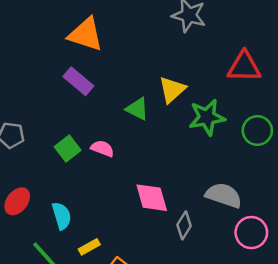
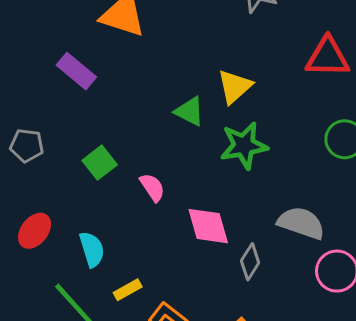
purple rectangle: (78, 81) -> (76, 71), moved
green star: (207, 117) -> (244, 145), moved
pink semicircle: (102, 148) -> (152, 187), moved, turned 35

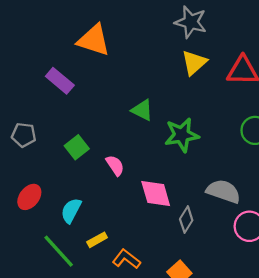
yellow triangle: (235, 87) -> (194, 63), moved
cyan semicircle: (92, 249) -> (71, 210), turned -135

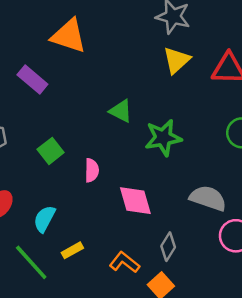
pink semicircle: (115, 165) -> (92, 170), turned 35
gray diamond: (186, 220) -> (168, 247), moved
orange L-shape: (126, 259) -> (124, 262), moved

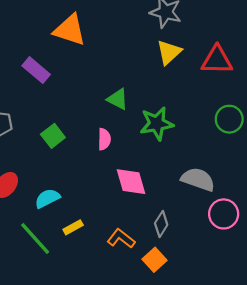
pink semicircle: (92, 170) -> (104, 139), moved
cyan semicircle: (44, 219) -> (47, 198), turned 35

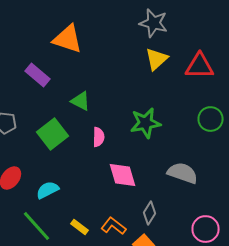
green triangle: (118, 99) -> (80, 101), moved
green square: (53, 136) -> (52, 134), size x1.4
pink circle: (224, 214) -> (206, 229), moved
yellow rectangle: (73, 227) -> (80, 227), moved, turned 66

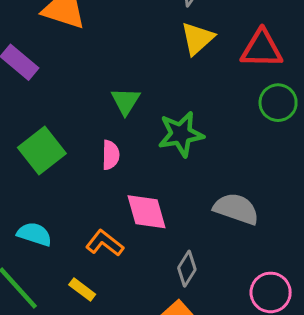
green triangle: (80, 101) -> (126, 101), moved, turned 35
green circle: (210, 119) -> (278, 103), moved
cyan semicircle: (48, 190) -> (34, 234), turned 45
orange L-shape: (114, 226) -> (105, 243), moved

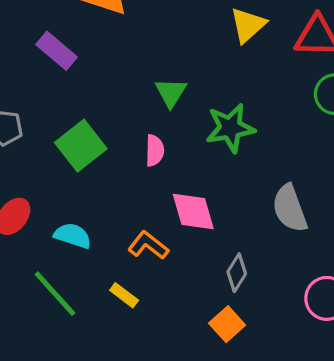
gray semicircle: (236, 209) -> (290, 208), turned -129

